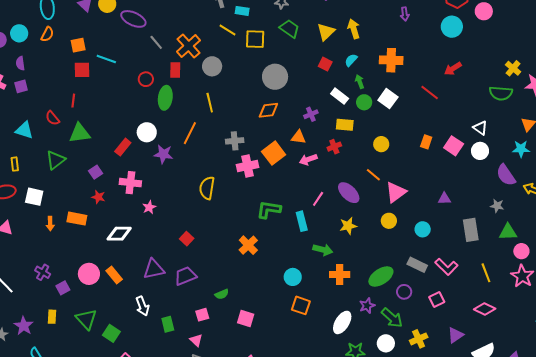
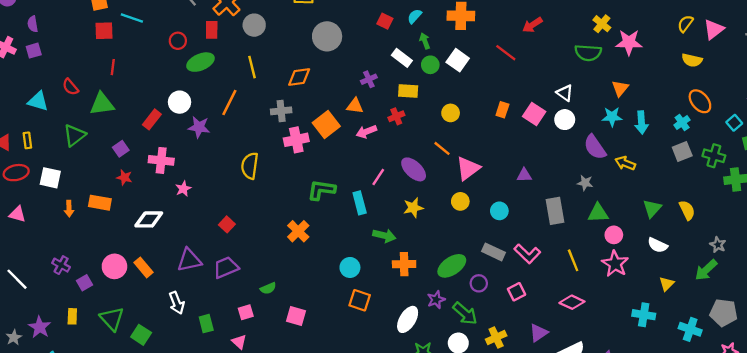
green ellipse: (165, 98) -> (200, 62), turned 60
red line: (73, 101) -> (113, 67), moved
orange diamond: (268, 110) -> (299, 77), moved

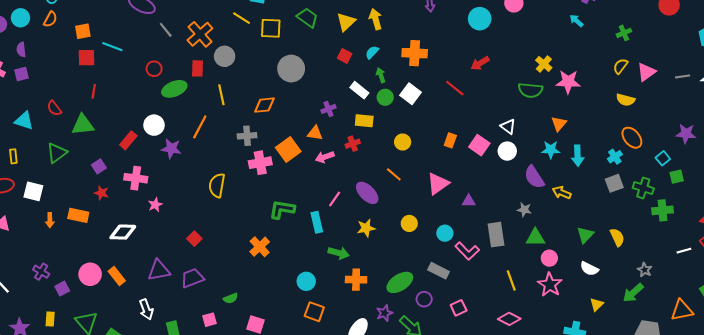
red rectangle: (212, 30) -> (198, 68), moved
pink triangle: (468, 168) -> (438, 184), moved
pink L-shape: (527, 254) -> (467, 251), moved

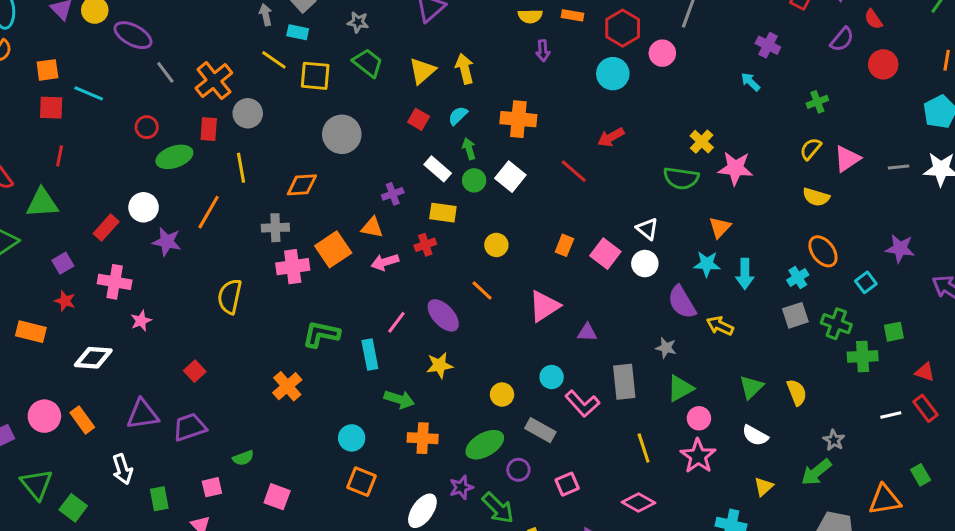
green square: (677, 177) -> (894, 332), moved
yellow circle: (409, 223) -> (502, 395), moved
green triangle: (535, 238) -> (680, 388), turned -30

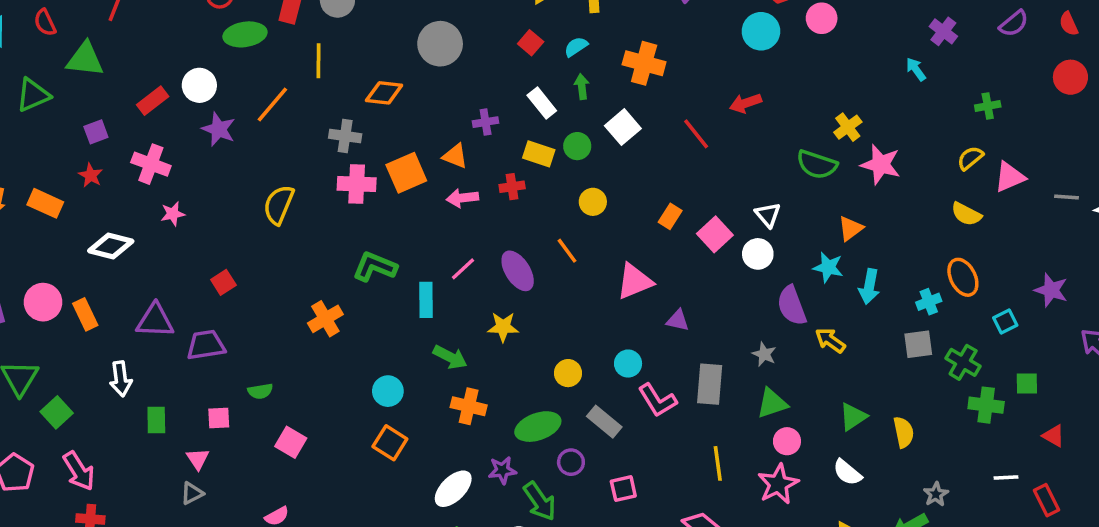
purple semicircle: (842, 39) -> (1014, 24), moved
green circle: (474, 180) -> (577, 146), moved
red rectangle: (925, 408) -> (1046, 500), moved

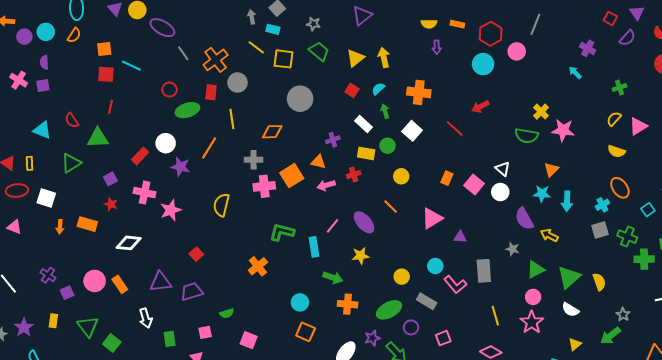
pink star: (173, 214) -> (171, 210), moved, size x1.5
green triangle: (772, 403) -> (536, 270), moved
green triangle: (853, 417) -> (569, 277), size x1.4

